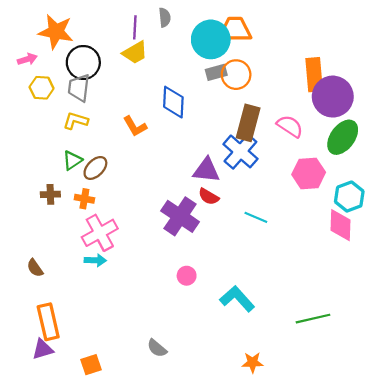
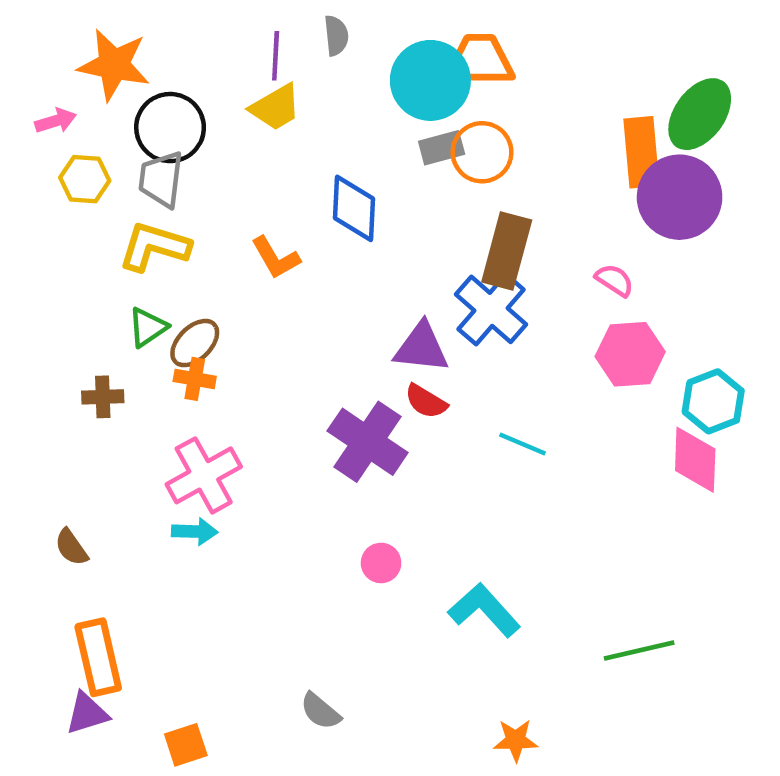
yellow L-shape: (76, 121) -> (154, 247), size x1.4
pink semicircle: (290, 126) -> (614, 280), moved, size x0.7
green ellipse: (343, 137) -> (700, 114), moved
orange cross: (84, 199) -> (195, 379), moved

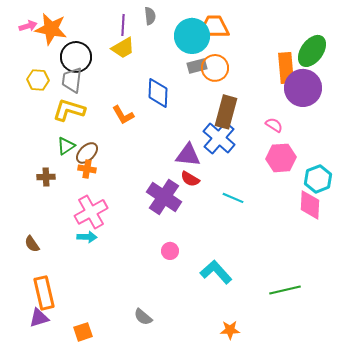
pink arrow: (56, 121) -> (28, 26), moved

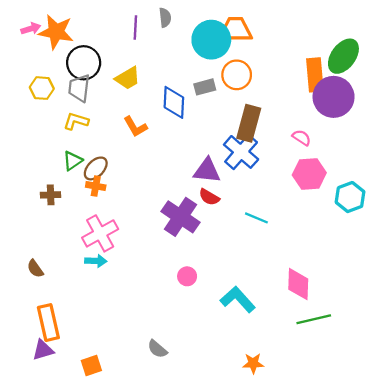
yellow trapezoid: (123, 48) -> (128, 78), moved
gray rectangle: (197, 66) -> (205, 87), moved
yellow L-shape: (69, 110) -> (76, 121), size x0.7
pink diamond: (310, 205) -> (298, 284), moved

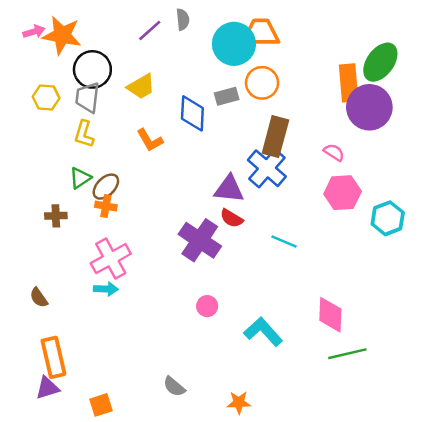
purple line: (135, 28) -> (150, 30), turned 45
yellow L-shape: (76, 121) -> (84, 134), turned -90
orange star: (253, 363) -> (239, 402), moved

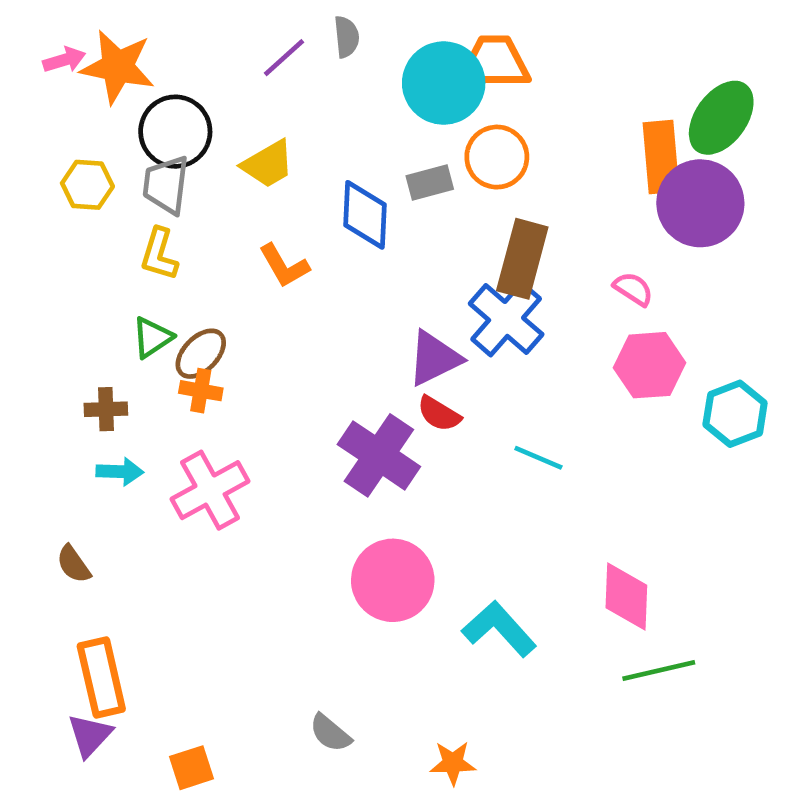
purple triangle: (229, 189) -> (434, 358), turned -32
cyan arrow: (106, 289) -> (120, 472), moved
pink circle: (207, 306) -> (393, 580), size x2.0
purple triangle: (47, 388) -> (90, 735), turned -30

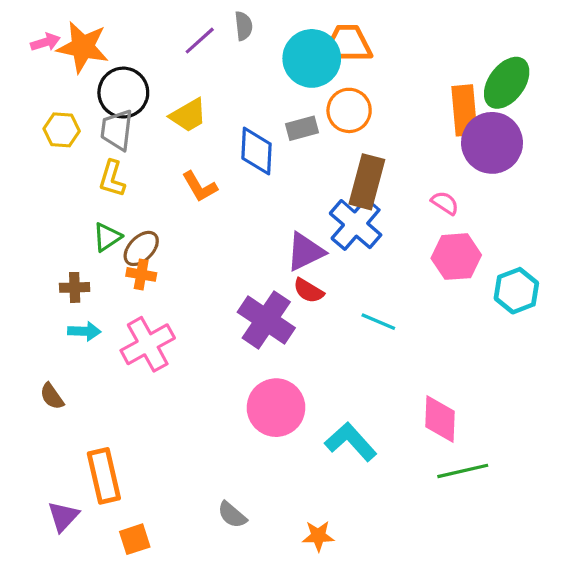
orange rectangle: (101, 677) -> (104, 476), moved

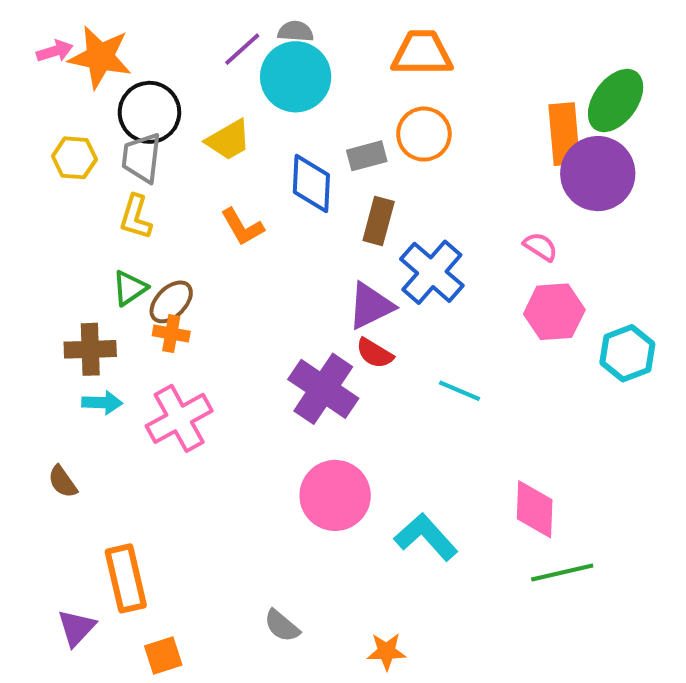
gray semicircle: (244, 26) -> (296, 31), turned -80
cyan circle: (312, 58) -> (296, 77), moved
brown rectangle: (367, 182) -> (379, 221), moved, size x0.7
brown cross: (75, 287) -> (90, 349), size x1.4

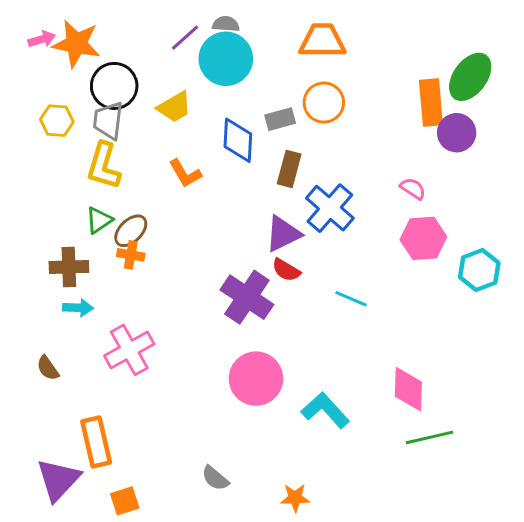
purple circle: (598, 174) -> (457, 133), size x0.7
yellow L-shape: (136, 217) -> (104, 166), size x1.4
pink cross: (179, 418) -> (129, 350), moved
purple triangle: (76, 628) -> (58, 480), size x1.5

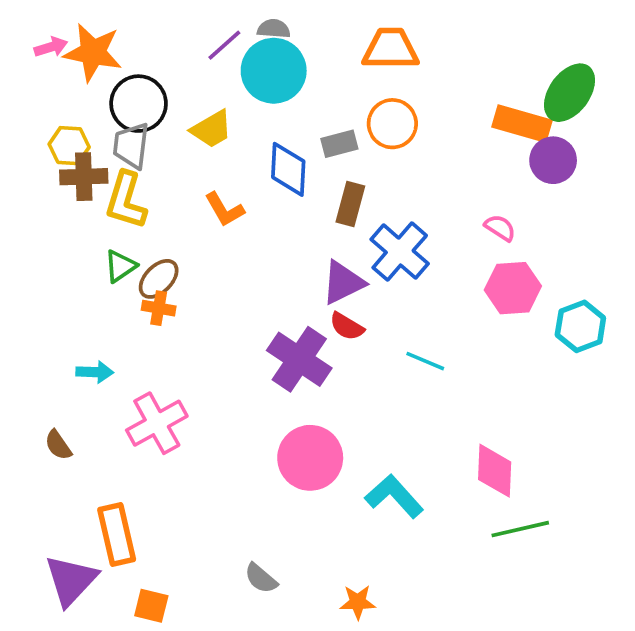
orange rectangle: (431, 103) -> (522, 124), turned -69
brown cross: (69, 267) -> (84, 177), moved
orange square: (125, 501) -> (151, 606), turned 32

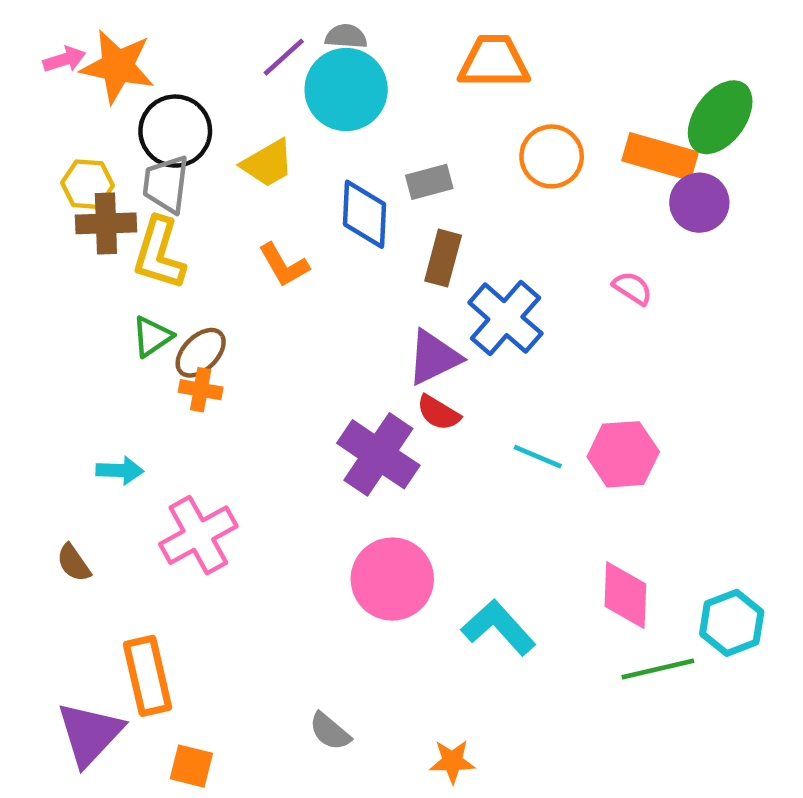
orange circle: (392, 124) -> (552, 156), moved
pink hexagon: (513, 288) -> (623, 454), moved
cyan hexagon: (580, 326) -> (732, 623), moved

